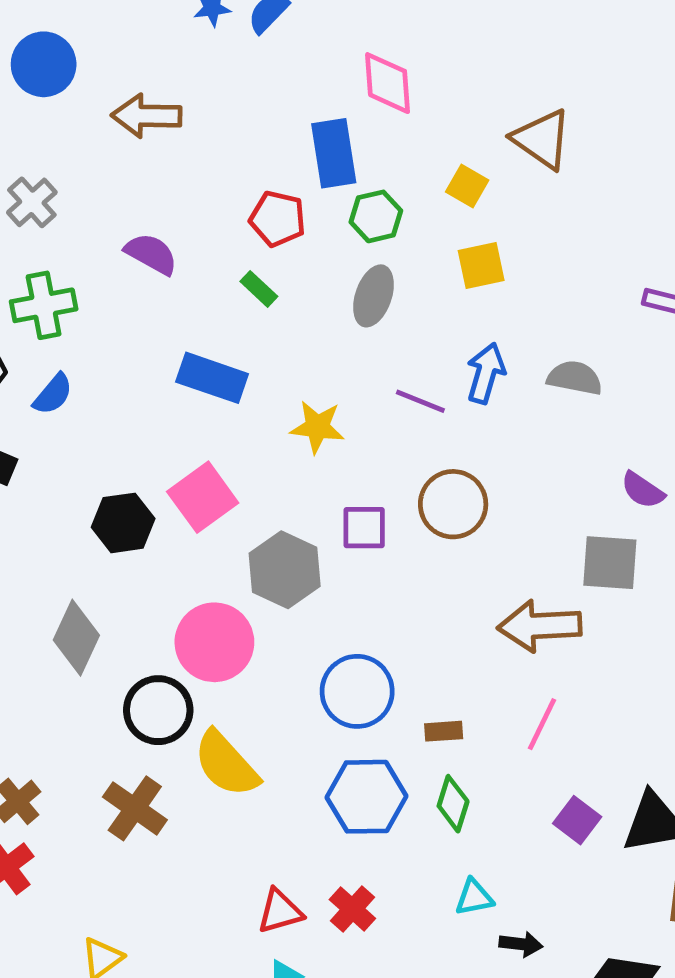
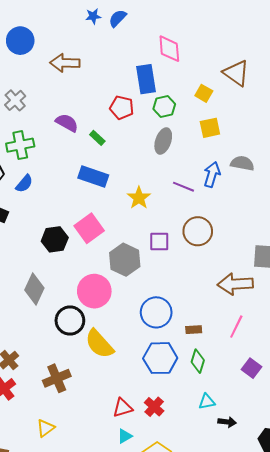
green rectangle: (259, 289) -> (97, 138), moved
gray semicircle: (575, 378) -> (242, 163), moved
yellow star: (317, 427) -> (139, 198), turned 30
brown cross: (135, 808) -> (57, 378), moved, turned 32

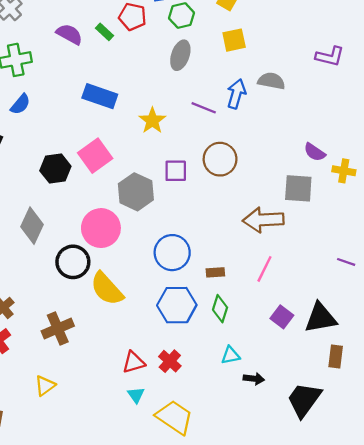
green rectangle: (97, 138) -> (104, 32), moved
cyan triangle: (125, 436) -> (136, 395), turned -35

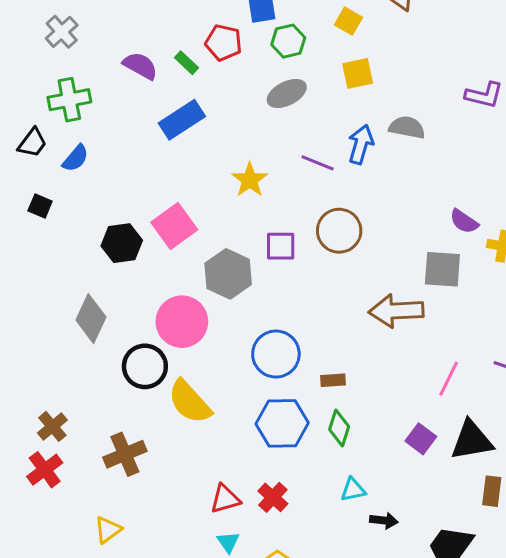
gray ellipse: (180, 55) -> (287, 93), turned 44
blue rectangle: (100, 96) -> (182, 120), moved, turned -52
pink line: (264, 269) -> (449, 379), moved

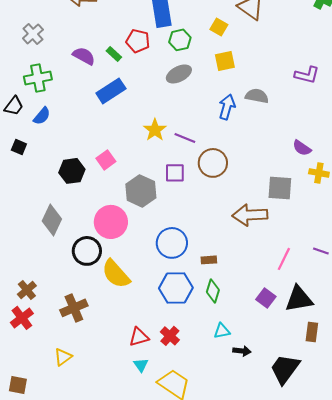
purple line: (318, 163) -> (185, 138), moved
purple semicircle: (464, 221) -> (302, 148), moved
pink square: (174, 226) -> (106, 160), size x0.7

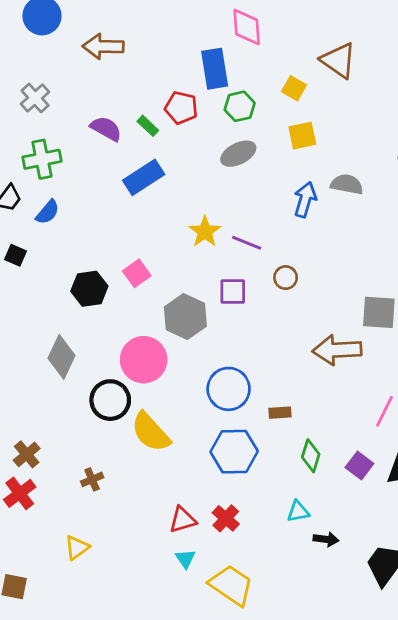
brown circle: (213, 163) -> (286, 278), size x0.6
green diamond: (213, 291) -> (311, 456), moved
brown cross: (74, 308) -> (92, 479), size x0.6

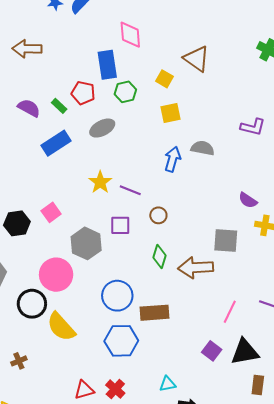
gray ellipse: (238, 154) -> (102, 128), moved
brown rectangle: (280, 413) -> (154, 313), size x1.8
green diamond: (311, 456) -> (159, 257), moved

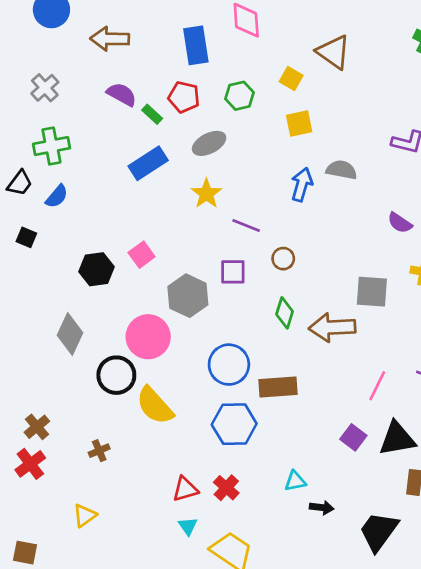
blue rectangle: (107, 65) -> (196, 45), moved
purple semicircle: (29, 108) -> (122, 94), moved
yellow star: (100, 182) -> (206, 194), moved
purple semicircle: (248, 200) -> (400, 223), moved

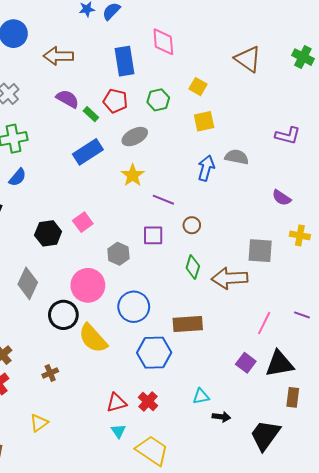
brown triangle: (334, 52) -> (248, 59), moved
gray hexagon: (188, 296) -> (118, 254), size x0.7
blue circle: (229, 365) -> (134, 307), moved

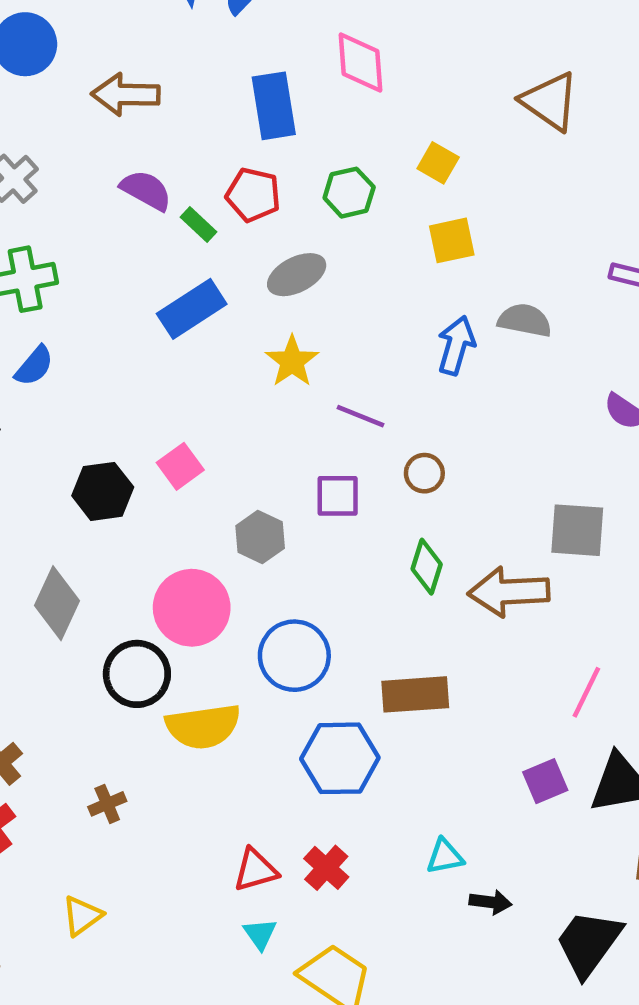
yellow semicircle: (93, 338) -> (203, 726), turned -56
purple square: (246, 363) -> (545, 781), turned 30

